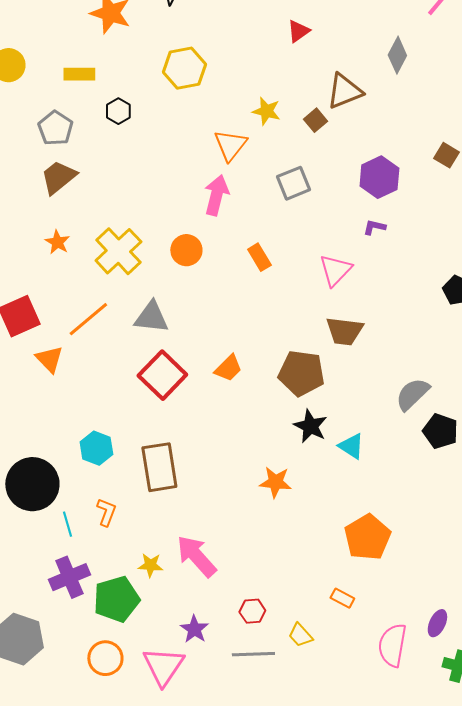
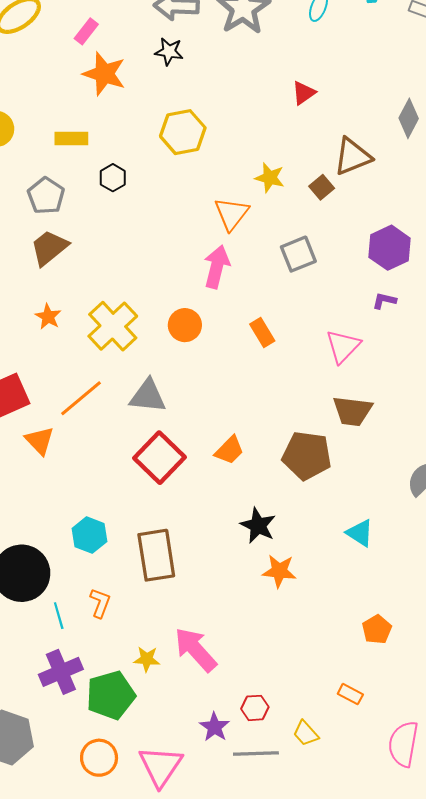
black star: (310, 426) -> (258, 526), moved
orange pentagon: (367, 537) -> (377, 629), size x0.6
purple star: (194, 629) -> (215, 727), moved

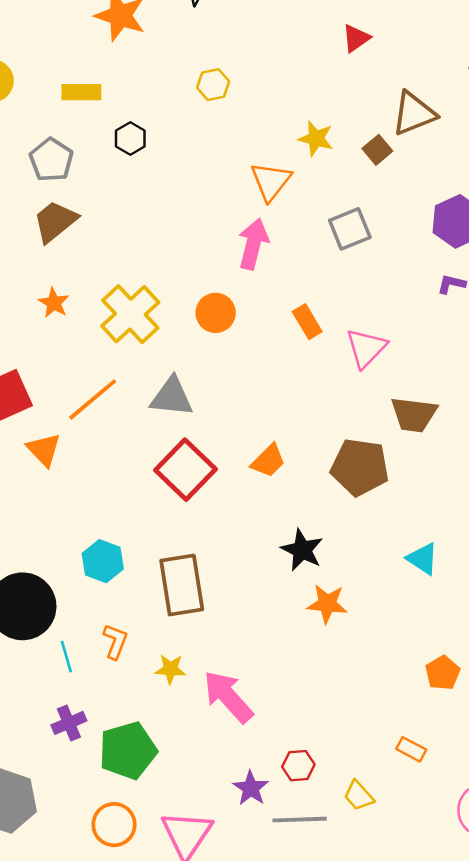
yellow hexagon: (183, 132) -> (213, 85), size x0.6
pink triangle: (343, 346) -> (366, 348), moved
yellow star: (147, 659) -> (170, 669), moved
purple cross: (61, 672) -> (69, 723), size x0.7

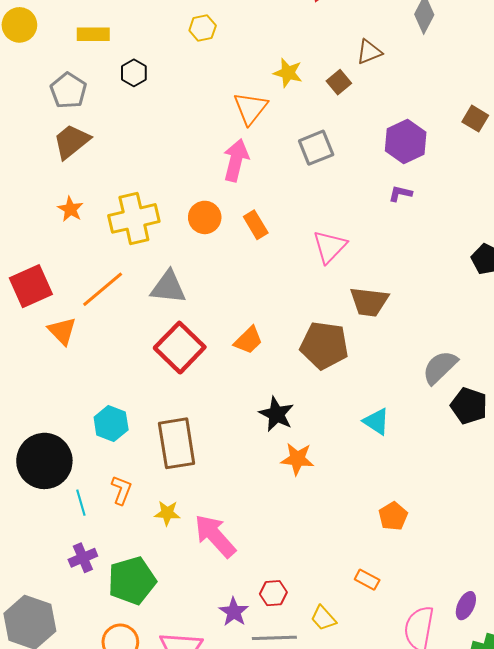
brown triangle: (414, 113) -> (369, 52), size x0.7
yellow cross: (130, 314) -> (134, 218), turned 30
orange rectangle: (307, 322) -> (256, 225), moved

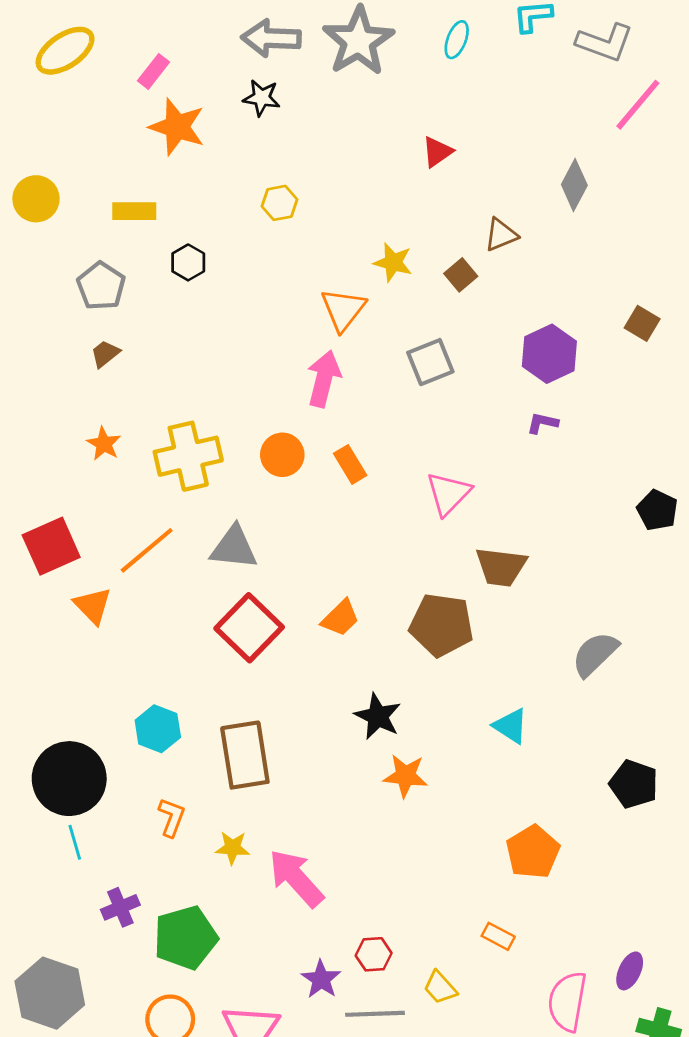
brown trapezoid: (71, 141) -> (105, 354), size x0.6
black pentagon: (469, 406) -> (634, 784), moved
cyan line: (81, 503) -> (75, 842), moved
orange pentagon: (393, 516) -> (533, 852), size x1.4

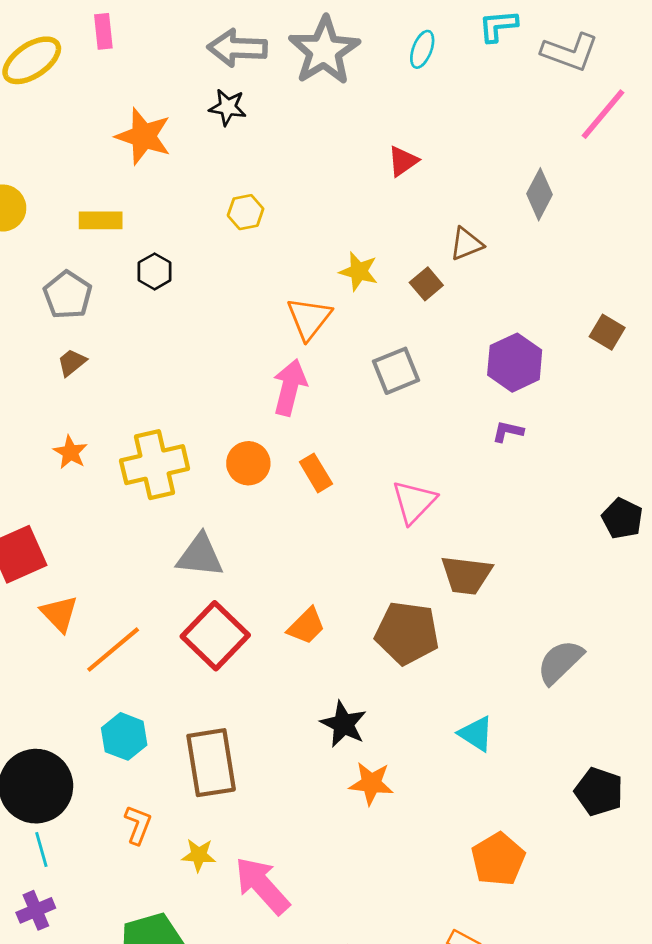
pink rectangle: (154, 71) -> (103, 31), moved, turned -44
orange line: (147, 550) -> (113, 650), moved
purple cross: (120, 907) -> (36, 910), moved

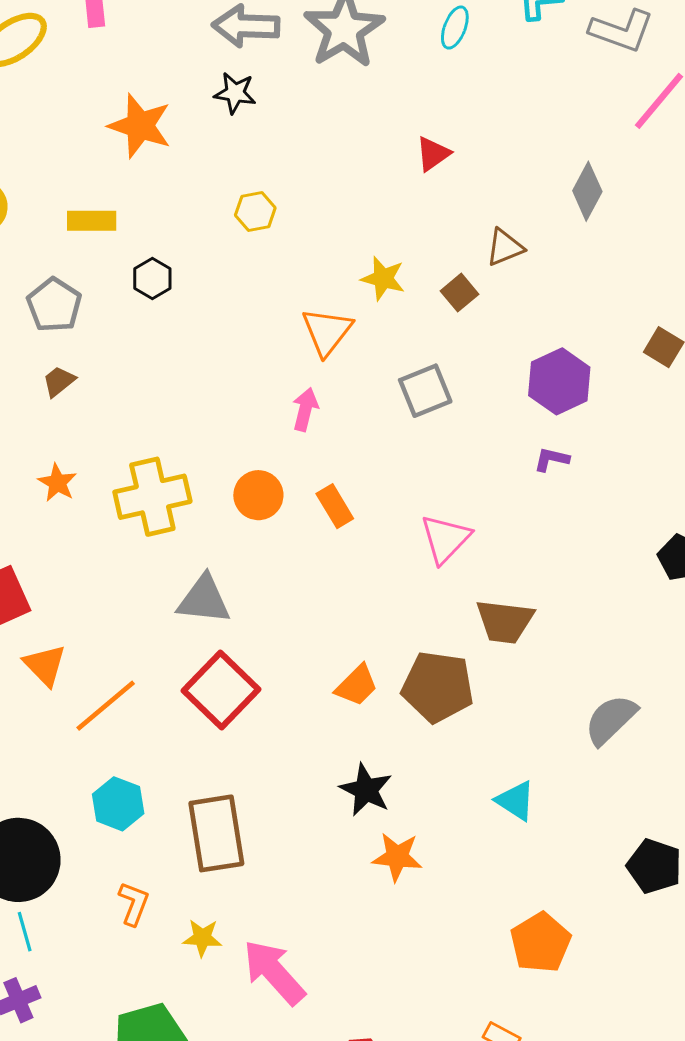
pink arrow: (290, 387) -> (305, 409), size x0.7
orange trapezoid: (306, 626) -> (357, 685), moved

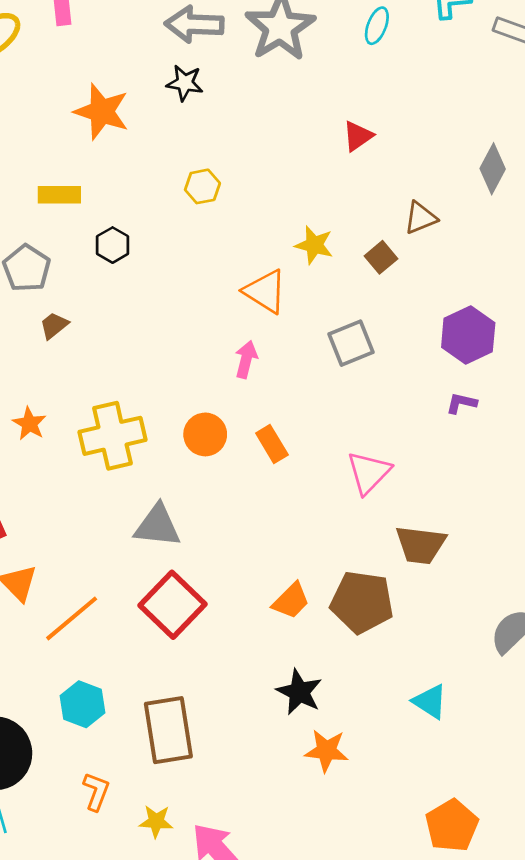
orange triangle: (327, 331) -> (265, 291), turned -36
brown trapezoid: (59, 381) -> (54, 325), moved

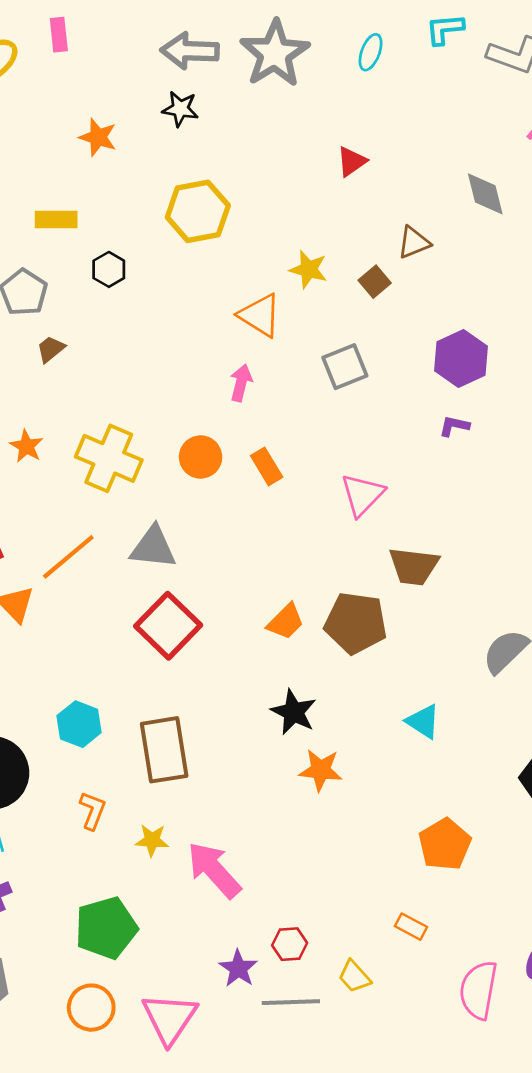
orange star: (102, 112) -> (98, 137), size x0.7
gray diamond: (493, 169) -> (485, 194), turned -42
yellow hexagon: (202, 186) -> (198, 211), size x1.8
yellow cross: (113, 436) -> (109, 458), turned 36
orange line: (72, 618) -> (68, 557), moved

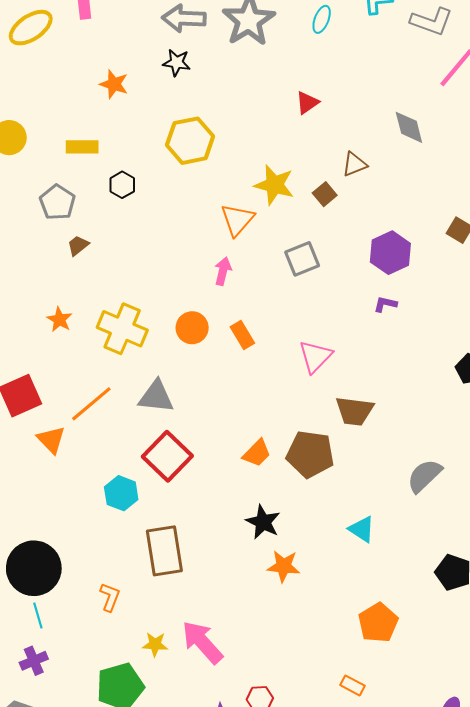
yellow star: (308, 269) -> (274, 185), size x1.4
orange triangle: (260, 315) -> (237, 220), turned 39
cyan hexagon: (79, 724) -> (121, 493), moved
yellow star: (152, 840) -> (155, 644), moved

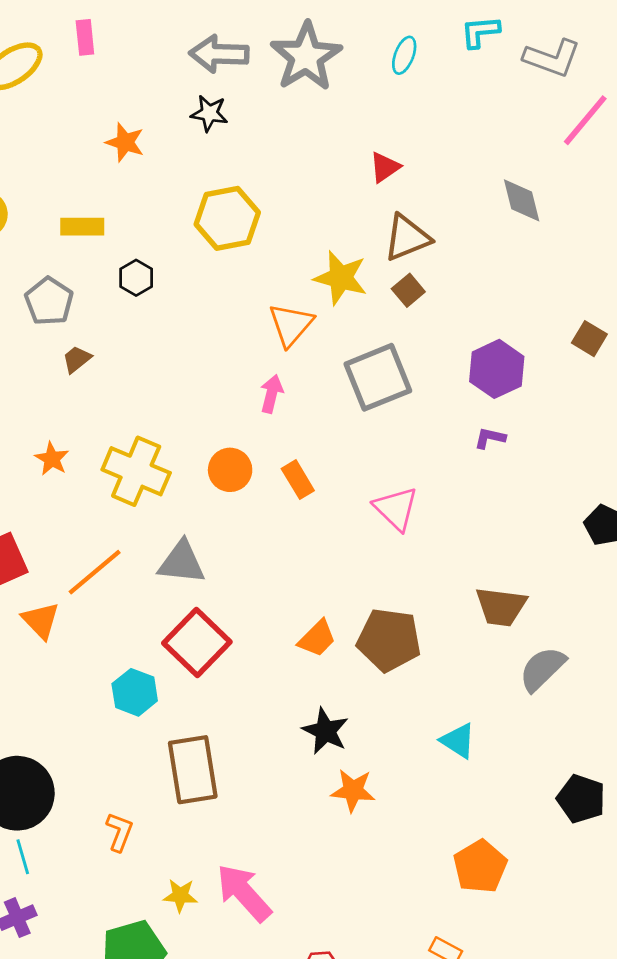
brown triangle: (354, 164) -> (407, 238), moved, size x1.4
gray square: (302, 259) -> (378, 377), size x1.4
pink triangle: (315, 357) -> (396, 509), turned -30
brown trapezoid: (354, 411) -> (501, 607), moved

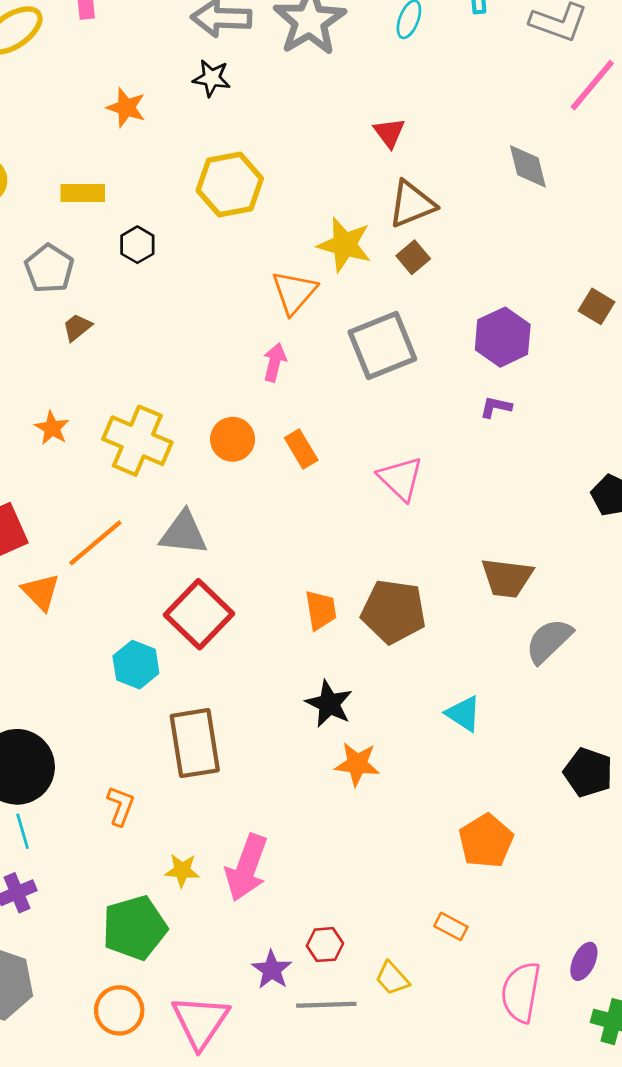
red triangle: (385, 167) -> (389, 133), turned -32
orange trapezoid: (317, 638) -> (321, 610), turned -54
pink arrow: (244, 893) -> (247, 868), turned -118

